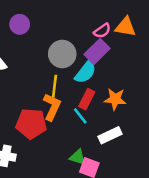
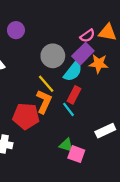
yellow line: (54, 86) -> (46, 84), turned -48
orange star: (115, 99) -> (99, 64), moved
white rectangle: (110, 135) -> (105, 131), moved

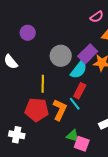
pink semicircle: (87, 36) -> (97, 17), moved
yellow line: (46, 84) -> (43, 84), moved, turned 42
orange L-shape: (44, 102) -> (60, 110), moved

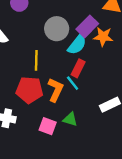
pink square: (82, 144) -> (48, 126), moved

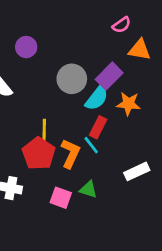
orange star: (103, 37) -> (128, 104), moved
yellow line: (36, 60) -> (44, 131), moved
red pentagon: (29, 90) -> (39, 153), turned 30

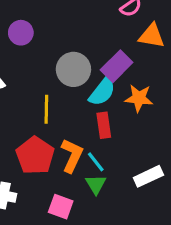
red rectangle: (98, 127) -> (104, 125), turned -35
yellow line: (44, 131) -> (46, 109), moved
cyan line: (91, 145) -> (96, 162), moved
green triangle: (88, 189) -> (96, 184), moved, turned 42

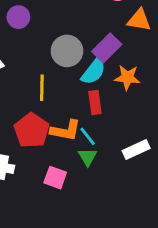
orange L-shape: (72, 156) -> (66, 130), turned 76

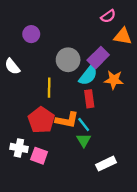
white rectangle: (136, 150) -> (106, 164), moved
pink square: (55, 178) -> (39, 156), moved

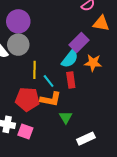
purple circle: (31, 34) -> (18, 21), size x1.5
gray circle: (68, 60) -> (18, 45), moved
red pentagon: (41, 120) -> (27, 99), turned -30
cyan line: (84, 124) -> (49, 81), moved

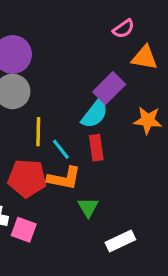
orange star: (93, 63) -> (148, 120), moved

